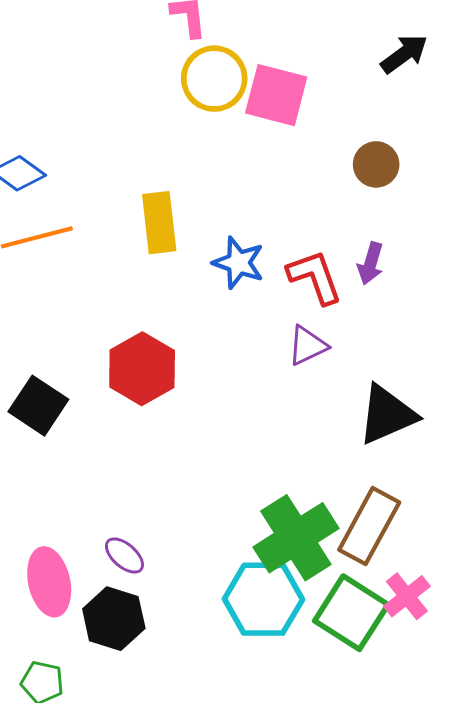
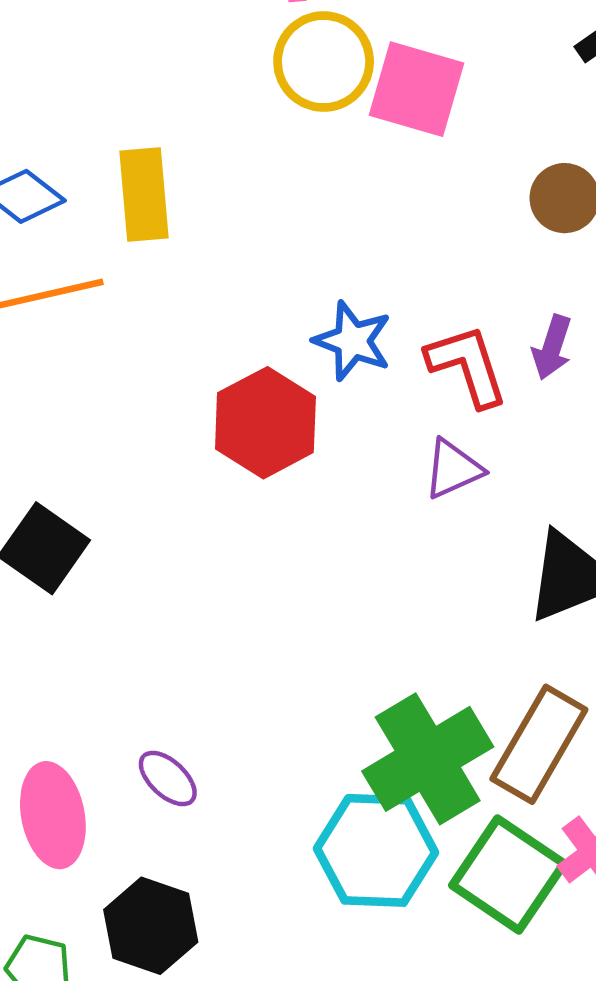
yellow rectangle: (159, 223) -> (144, 195), moved
red hexagon: (142, 369) -> (265, 423), moved
black hexagon: (114, 619) -> (151, 926), moved

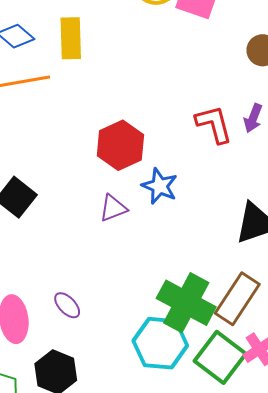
blue star: (353, 341) -> (160, 186), moved
purple triangle: (453, 469) -> (113, 208), moved
green cross: (428, 759) -> (186, 303), turned -34

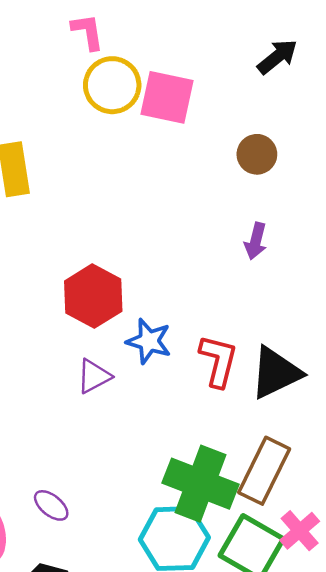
red L-shape: (214, 124) -> (218, 361), moved, turned 36

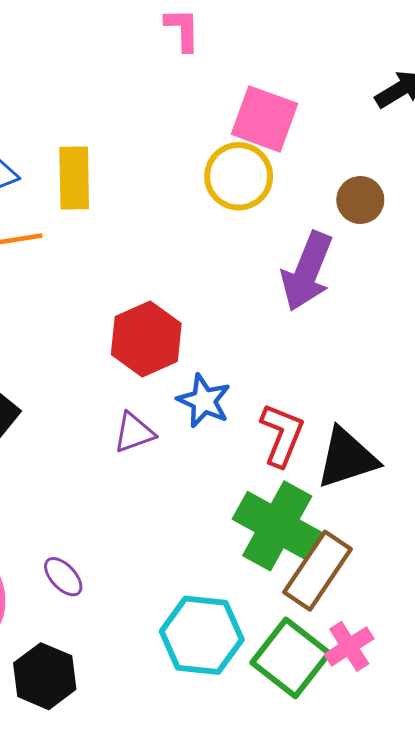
yellow circle: (112, 85) -> (239, 176), moved
purple arrow: (256, 241) -> (307, 271), moved, size x1.8
green cross: (201, 484) -> (277, 526), moved

